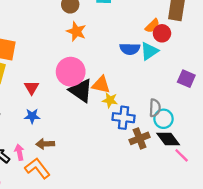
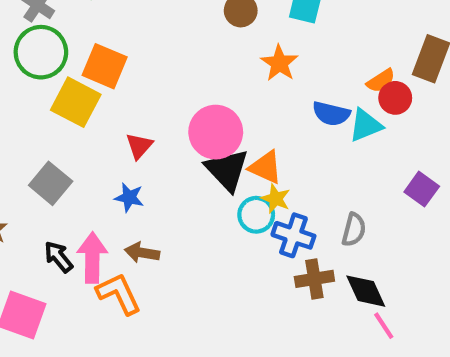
orange star: (76, 31) -> (279, 63), moved
cyan circle: (163, 119) -> (256, 215), moved
pink arrow: (19, 152) -> (92, 258), size x1.6

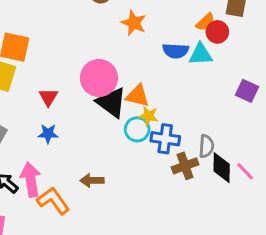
cyan triangle: (366, 125) -> (201, 54), turned 30
gray semicircle: (354, 230) -> (206, 146), moved
brown arrow: (142, 253) -> (92, 181), moved
black diamond: (366, 291) -> (222, 168), turned 36
pink line: (384, 326) -> (245, 171), moved

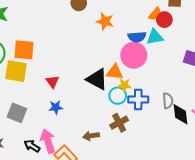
pink circle: (99, 78) -> (134, 55), moved
brown cross: (185, 166) -> (119, 123), moved

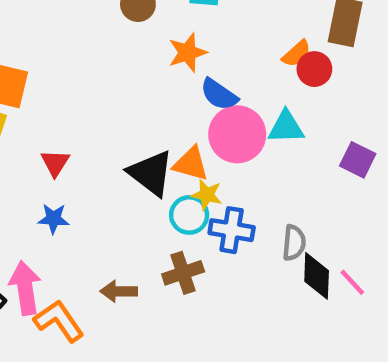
orange star: (105, 21) -> (187, 53), turned 30
blue semicircle: (137, 37) -> (219, 94), moved, turned 30
cyan triangle: (155, 37) -> (286, 127), moved

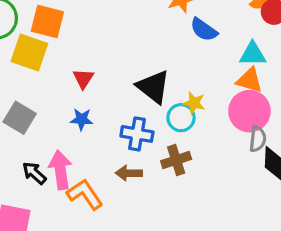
pink circle: (237, 134) -> (249, 111), moved
orange triangle: (191, 164) -> (249, 80), moved
blue cross: (232, 230) -> (137, 134), moved

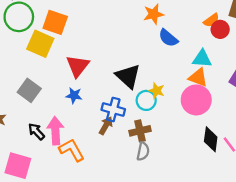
red triangle: (83, 79) -> (78, 66), size x1.5
gray semicircle: (258, 139) -> (143, 151), moved
brown arrow: (129, 173) -> (106, 126), moved, turned 114

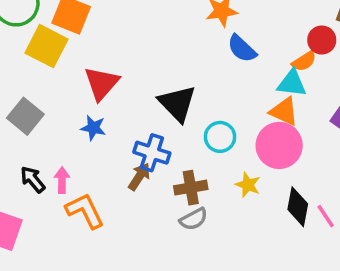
orange semicircle: (211, 20) -> (304, 61), moved
yellow star: (157, 91) -> (248, 185), moved
cyan circle: (146, 100) -> (220, 137), moved
pink arrow: (55, 131) -> (62, 180), size x0.6
gray semicircle: (143, 151) -> (194, 219), turned 48

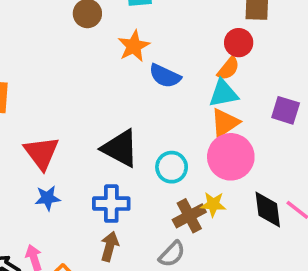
orange triangle: (284, 111) -> (225, 123), turned -40
brown arrow: (139, 177) -> (110, 246), moved
brown cross: (191, 188) -> (189, 216), moved

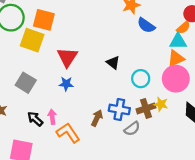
black triangle: (120, 148) -> (113, 63), size x0.6
blue cross: (111, 204) -> (119, 109), moved

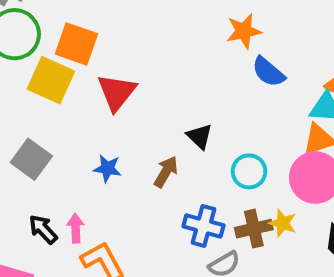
red triangle: (67, 57) -> (117, 92), moved
brown arrow: (97, 118) -> (166, 172), moved

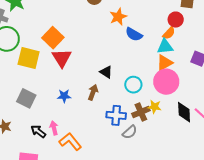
orange square: (76, 44) -> (53, 38), moved, turned 35

